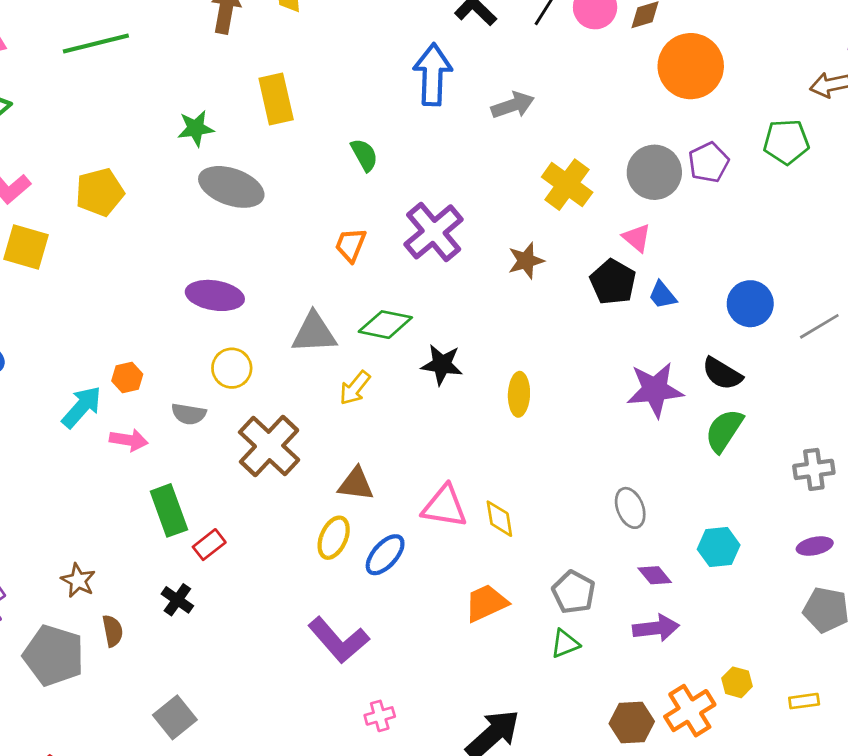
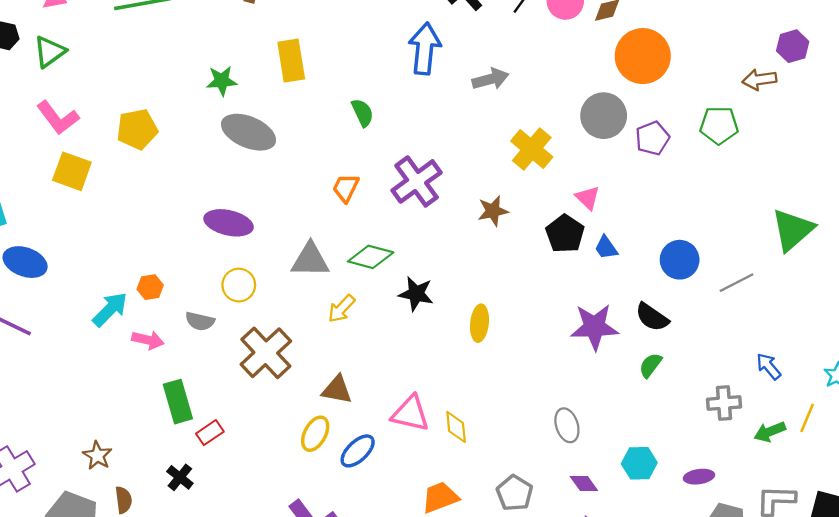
gray circle: (654, 172) -> (604, 116), moved
green semicircle: (724, 431) -> (650, 365), size x0.7
purple ellipse: (815, 546) -> (699, 477), moved

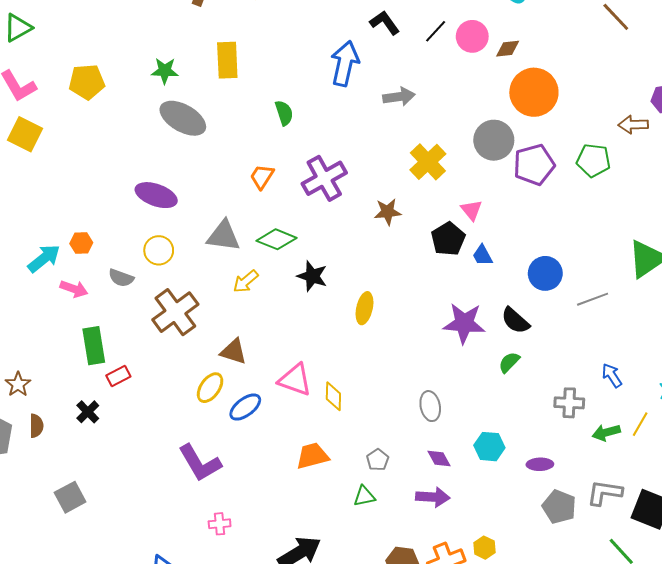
yellow pentagon: (137, 129) -> (87, 82), moved
purple pentagon: (652, 138) -> (534, 165), size x1.4
gray pentagon: (515, 493) -> (378, 460), size x0.7

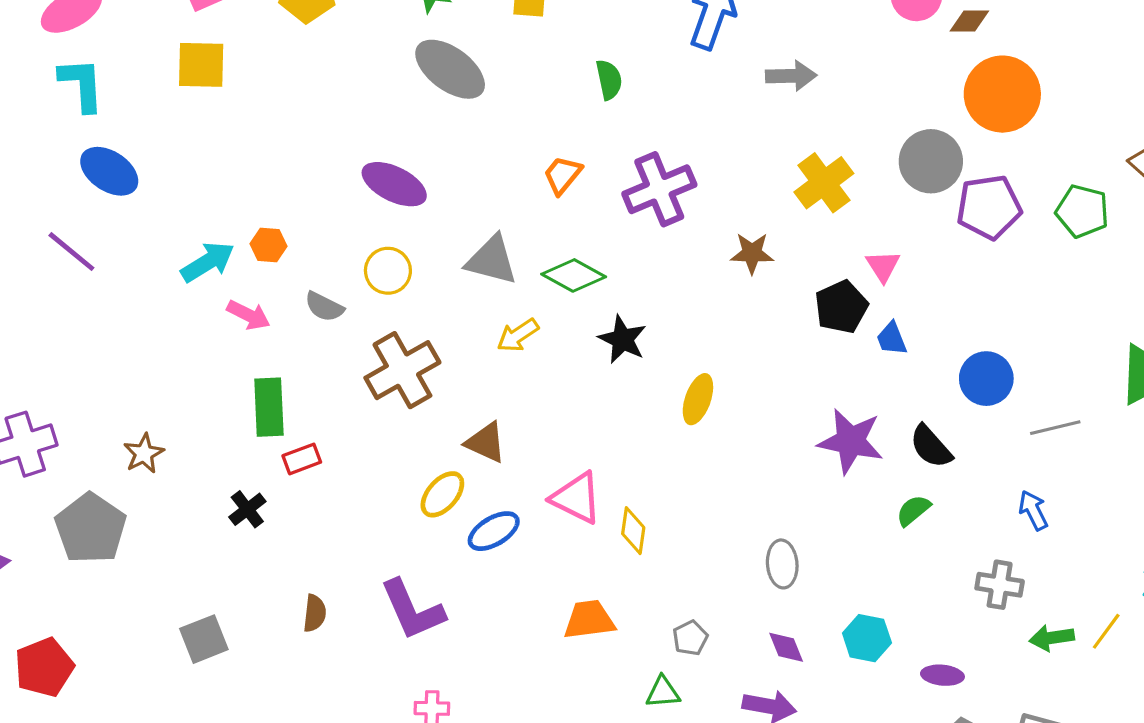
yellow square: (25, 134) -> (201, 65), turned -32
blue arrow: (612, 375) -> (1033, 510), moved
brown semicircle: (36, 426) -> (315, 613), moved

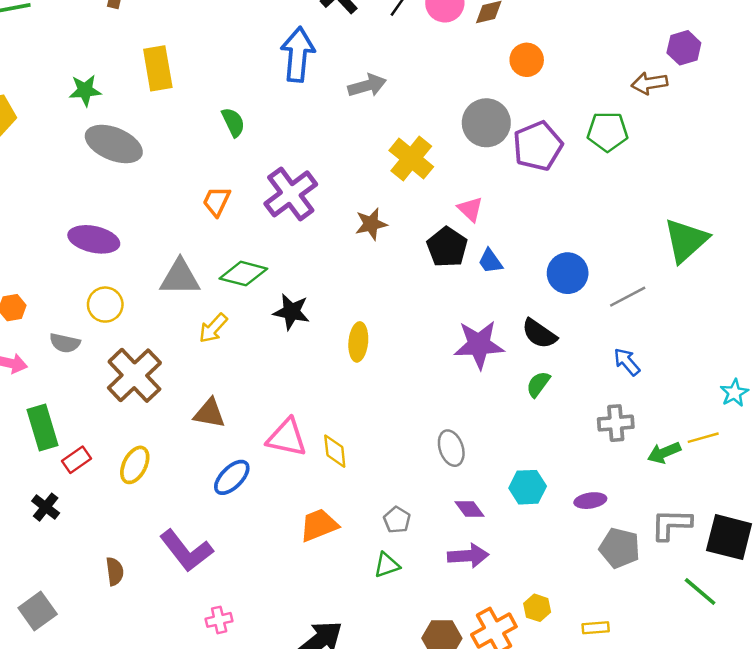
orange circle: (1002, 94) -> (527, 60), size x0.6
yellow ellipse: (442, 494) -> (135, 465), moved
yellow line: (1106, 631) -> (703, 438), turned 52

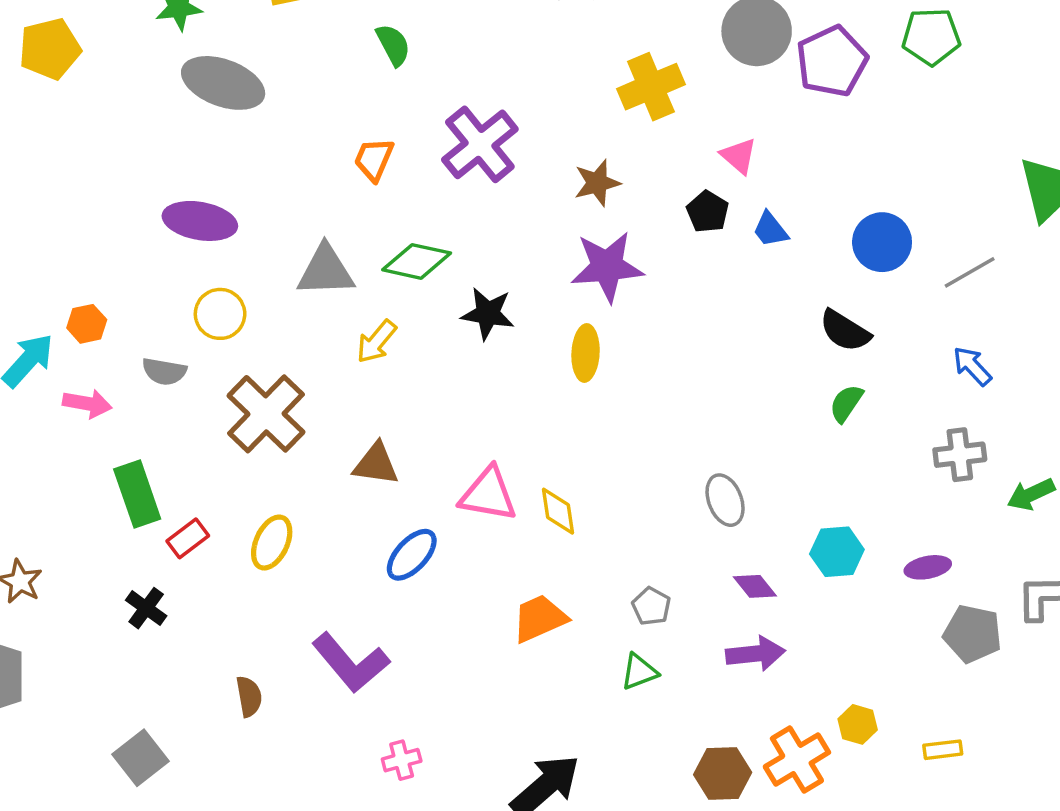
yellow cross: (411, 159) -> (651, 87), turned 30
black pentagon: (447, 247) -> (708, 212), size x0.7
purple star: (479, 345) -> (607, 267), moved

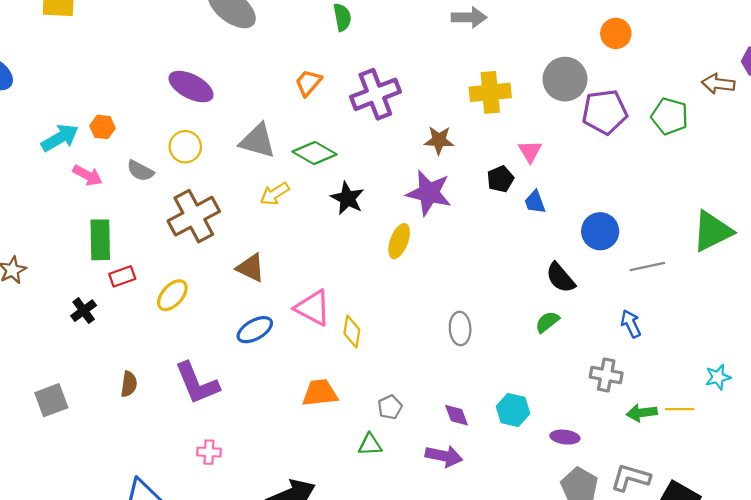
gray ellipse: (725, 500) -> (460, 328), moved

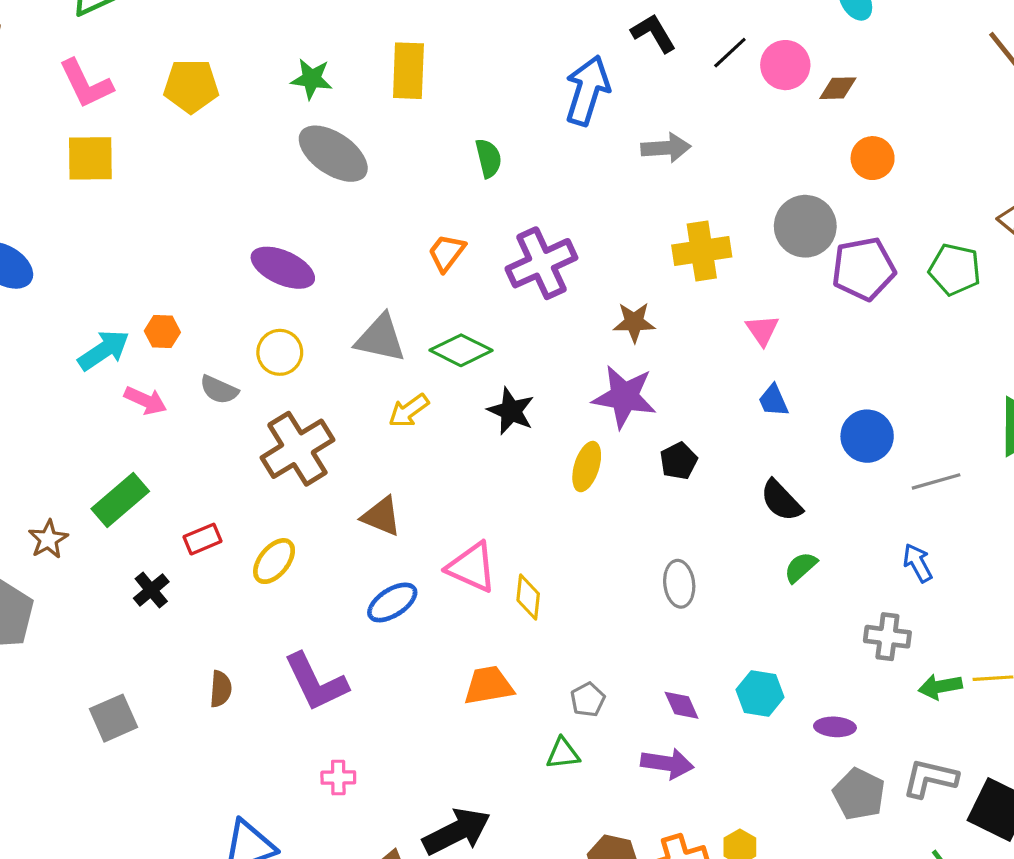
black pentagon: (500, 179) -> (679, 461), moved
green rectangle: (100, 240) -> (120, 500), moved, turned 54
black semicircle: (560, 278) -> (781, 501), moved

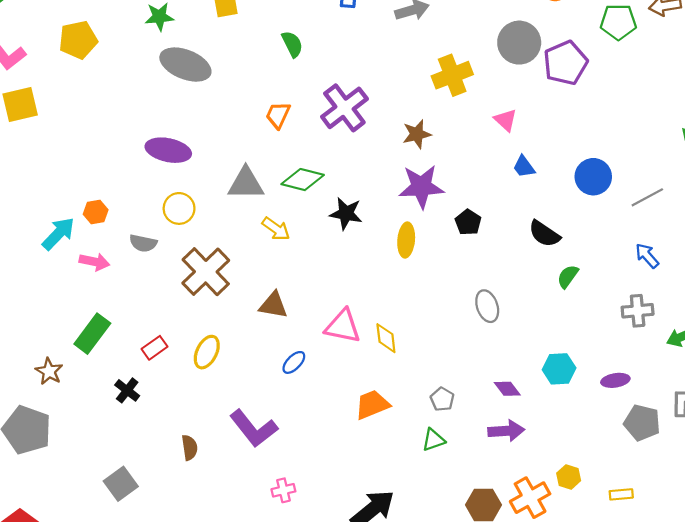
green pentagon: (955, 269) -> (618, 22), moved
yellow arrow: (409, 411) -> (276, 229), turned -96
blue ellipse: (392, 602) -> (294, 362), size x0.7

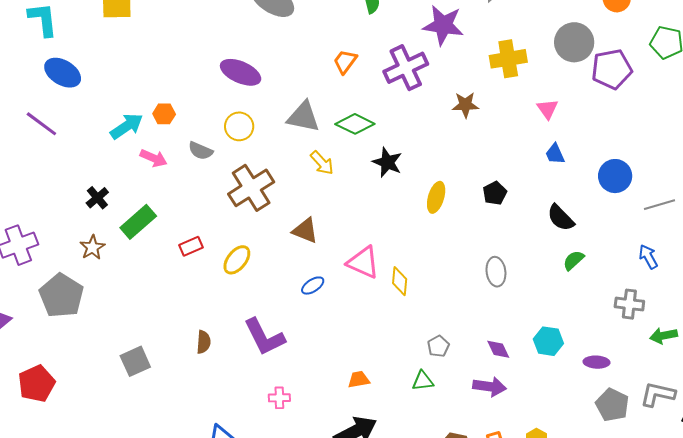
purple star: (421, 187) -> (443, 25), moved
black cross: (127, 390) -> (97, 198), moved
orange trapezoid: (372, 405) -> (359, 380), moved, size x0.7

